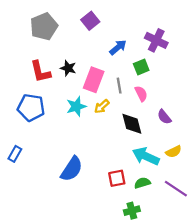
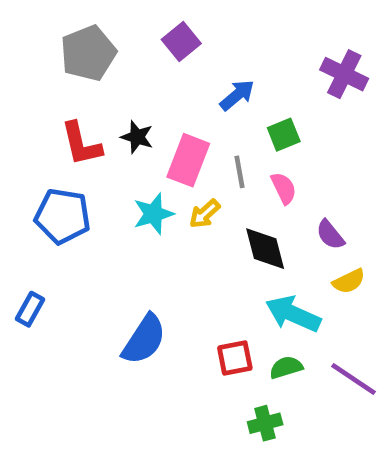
purple cross: (156, 40) -> (344, 74), moved
yellow semicircle: (174, 152) -> (349, 281), moved

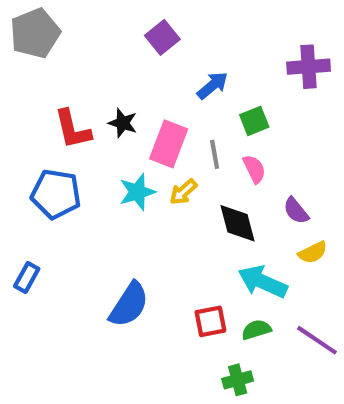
gray pentagon: (88, 53) -> (35, 33), moved
purple cross: (344, 74) -> (309, 67), turned -30

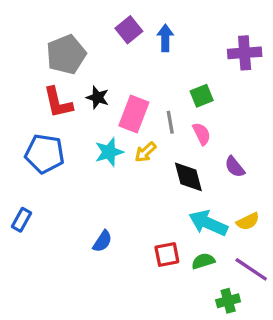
gray pentagon: (35, 33) -> (66, 55), moved
blue arrow: (213, 85) -> (165, 38), moved, turned -50
yellow semicircle: (313, 252) -> (248, 221), moved
blue semicircle: (129, 305) -> (102, 241), size x0.6
green cross: (238, 380) -> (228, 301), moved

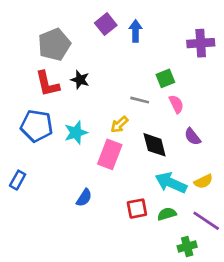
pink rectangle: (134, 114) -> (110, 154), moved
gray line: (170, 122) -> (140, 100), turned -66
pink semicircle: (202, 134) -> (176, 104), moved
cyan star: (109, 152) -> (76, 133), moved

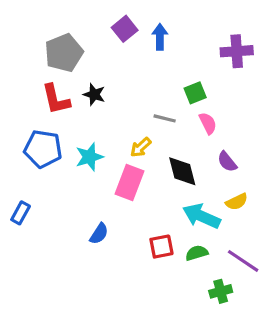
yellow semicircle: (203, 181) -> (237, 202), moved

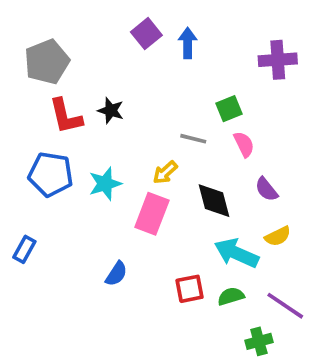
gray pentagon: (64, 53) -> (47, 62), moved

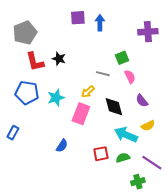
purple square: (146, 34) -> (78, 18), turned 35

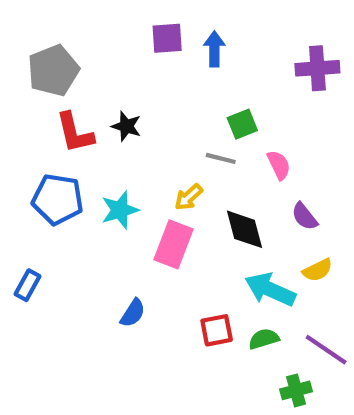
green square: (122, 58) -> (242, 124), moved

